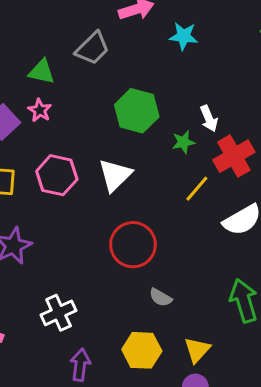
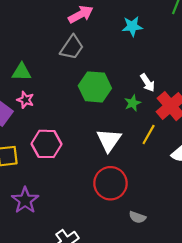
cyan star: (184, 36) -> (132, 26), moved
gray trapezoid: (92, 48) -> (72, 47), moved
white triangle: (115, 175) -> (109, 140), moved

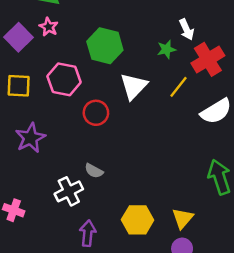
green hexagon: (95, 87) -> (105, 46), moved
red circle: (110, 183) -> (96, 113), moved, size x0.7
gray semicircle: (137, 217) -> (94, 171), moved

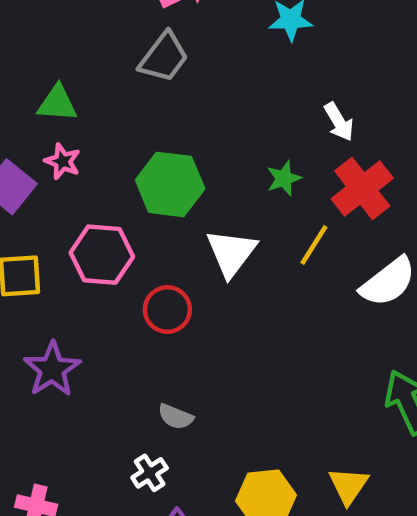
white arrow: (187, 30) -> (339, 122), moved
white cross: (69, 191) -> (150, 473), moved, size x0.7

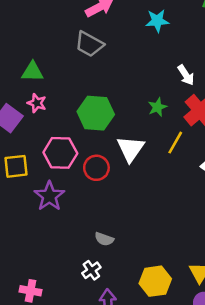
gray trapezoid: (164, 57) -> (89, 44), turned 84
red circle: (167, 310) -> (96, 168), moved
purple star: (52, 369) -> (49, 196), moved

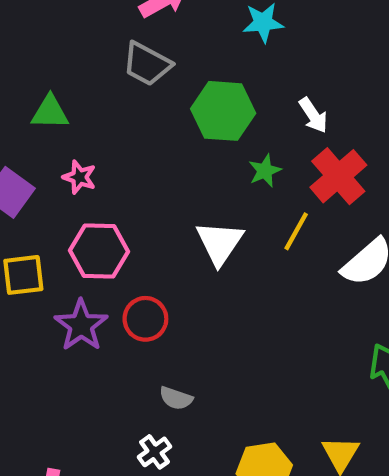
pink star: (37, 103) -> (79, 177), moved
green hexagon: (96, 113) -> (223, 111), moved
red circle: (96, 168) -> (145, 319), moved

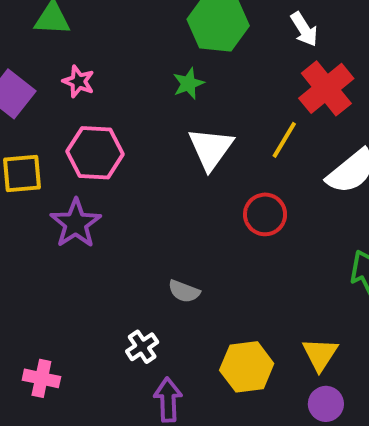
green star: (265, 171) -> (188, 83), moved
red circle: (145, 319) -> (265, 214), moved
gray semicircle: (176, 398) -> (184, 291), moved

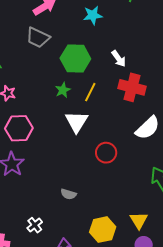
red cross: (326, 88) -> (132, 87), turned -32
yellow line: (284, 140) -> (90, 92), moved
white cross: (142, 347) -> (35, 225), moved

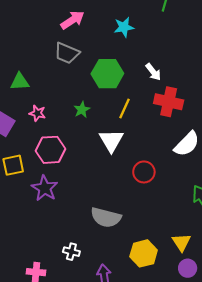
green star: (63, 90) -> (82, 110), moved
gray semicircle: (68, 194) -> (106, 217), size x1.8
white cross: (35, 225) -> (71, 252), turned -35

